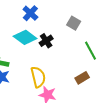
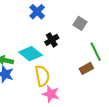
cyan diamond: (25, 37) -> (31, 54), moved
brown rectangle: (82, 78) -> (86, 68), moved

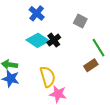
cyan diamond: (31, 54) -> (38, 40), moved

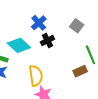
blue cross: (37, 13) -> (39, 23), moved
cyan diamond: (38, 40) -> (19, 45), moved

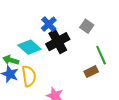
black cross: (47, 41) -> (58, 42), size x1.6
yellow semicircle: (36, 76) -> (29, 76), moved

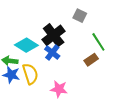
blue cross: (49, 24) -> (52, 53), moved

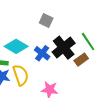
gray square: (80, 16) -> (46, 21), moved
black cross: (54, 35) -> (64, 48), moved

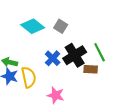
cyan diamond: (16, 46) -> (33, 26), moved
brown rectangle: (81, 60) -> (91, 69), turned 32

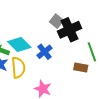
cyan diamond: (33, 26) -> (19, 44), moved
black cross: (75, 55) -> (70, 30), moved

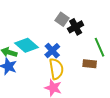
black cross: (70, 30) -> (76, 27), size x0.7
yellow semicircle: (18, 68) -> (56, 69), moved

